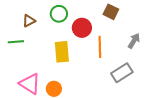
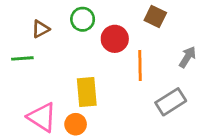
yellow rectangle: (62, 52) -> (87, 92), moved

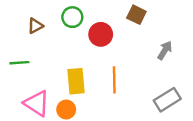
green line: (22, 58) -> (19, 63), moved
orange line: (140, 65) -> (114, 80), moved
gray rectangle: (171, 102) -> (167, 100), moved

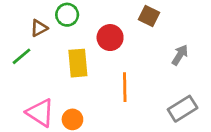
green circle: (72, 17) -> (67, 15), moved
green line: (19, 63) -> (21, 56), moved, turned -36
yellow rectangle: (76, 81) -> (78, 63), moved

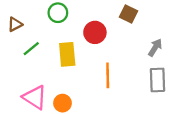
brown triangle: (39, 28) -> (15, 24), moved
green line: (21, 56) -> (31, 49), moved
gray rectangle: (183, 109) -> (157, 80), moved, turned -60

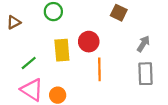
red circle: (95, 32) -> (89, 42), moved
green line: (31, 49) -> (29, 63), moved

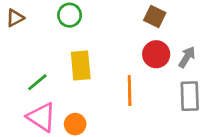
brown triangle: (14, 22) -> (15, 18), moved
red circle: (89, 42) -> (156, 54), moved

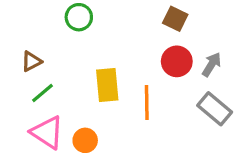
brown triangle: (15, 18) -> (31, 61), moved
yellow rectangle: (81, 65) -> (107, 85), moved
gray rectangle: (190, 96) -> (215, 109), turned -48

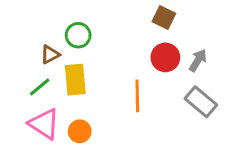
green circle: (79, 17) -> (78, 35), moved
brown triangle: (31, 61) -> (50, 54), moved
yellow rectangle: (107, 85) -> (75, 80), moved

